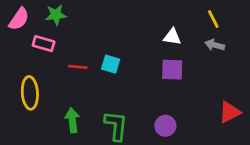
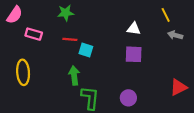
green star: (56, 15) -> (66, 13), moved
gray arrow: (215, 45) -> (175, 35), moved
red line: (78, 67) -> (70, 39), moved
green arrow: (72, 120) -> (74, 76), moved

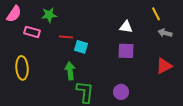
green star: (66, 13) -> (49, 15), moved
red triangle: (178, 87) -> (164, 66), moved

